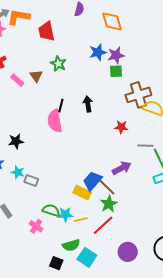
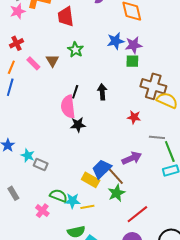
brown cross: (138, 95) -> (153, 86), turned 30
black star: (16, 141) -> (78, 125), moved
red line: (103, 225) -> (137, 214), moved

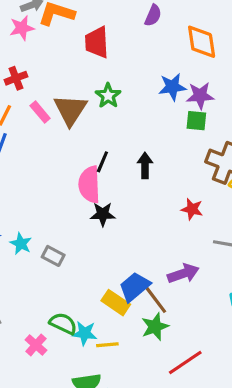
brown triangle: (52, 61) -> (70, 110), size x1.6
cyan star: (28, 155) -> (21, 244), moved
gray rectangle: (41, 165) -> (53, 256), moved

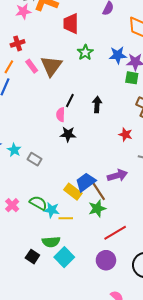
green star: (108, 96) -> (85, 52), moved
pink semicircle: (89, 184) -> (61, 115), size x0.6
pink cross: (36, 345) -> (12, 205), moved

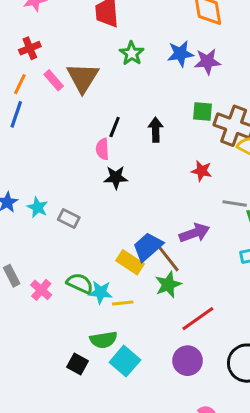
green square: (132, 78) -> (203, 111), moved

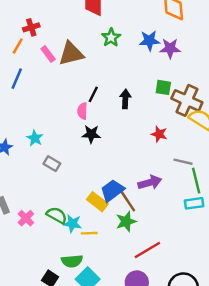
brown triangle: (83, 78) -> (71, 54), turned 40
orange line: (20, 84) -> (18, 46), moved
cyan star: (38, 207) -> (35, 138), moved

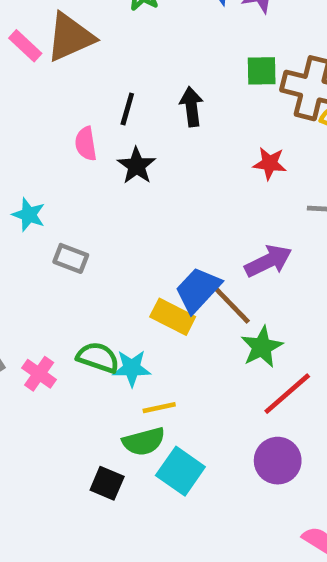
pink semicircle: (82, 111) -> (86, 144), moved
black star: (91, 134) -> (136, 166), moved, turned -30
green star: (126, 221) -> (262, 347), moved
yellow line: (89, 233) -> (159, 408), moved

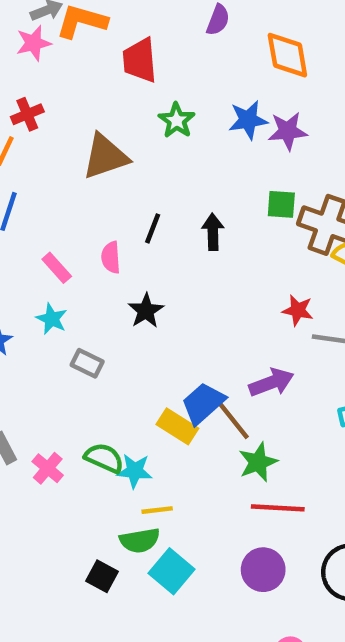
pink rectangle: (25, 46) -> (57, 268), moved
red star: (270, 163) -> (298, 310), moved
black star: (136, 166) -> (146, 311), moved
red line: (287, 394) -> (278, 508), turned 39

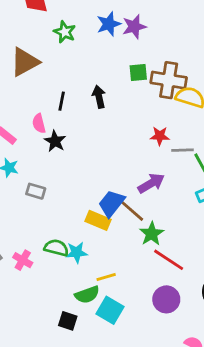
black star: (146, 311) -> (55, 141), moved
red line: (278, 508) -> (169, 260), turned 40
yellow line: (157, 510) -> (106, 277), moved

